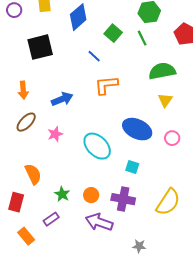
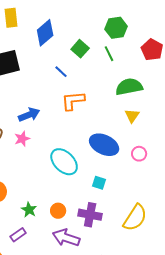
pink star: (55, 134) -> (22, 139), moved

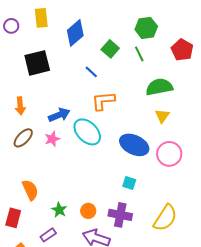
pink circle: (139, 154) -> (169, 154), size x1.6
cyan ellipse: (64, 162) -> (87, 132), moved

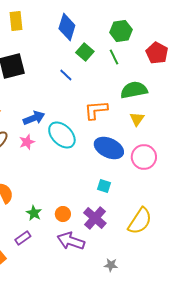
blue diamond: (75, 33) -> (67, 27), moved, turned -32
orange L-shape: (103, 101) -> (96, 110), moved
purple cross: (120, 215) -> (95, 218), turned 30

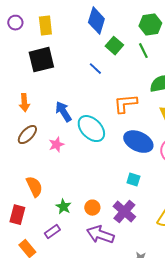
yellow rectangle: (16, 21) -> (45, 26), moved
blue arrow: (34, 118) -> (63, 112), turned -100
pink star: (27, 142) -> (56, 145), moved

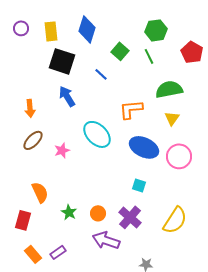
blue diamond: (96, 21) -> (87, 29), moved
black square: (41, 60) -> (62, 61), moved, turned 32
blue arrow: (63, 112) -> (67, 96), moved
purple rectangle: (52, 232) -> (58, 252), moved

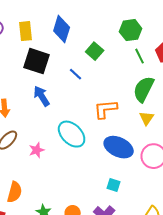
green line: (149, 56) -> (140, 56), moved
green semicircle: (169, 89) -> (144, 89), turned -52
orange semicircle: (40, 192) -> (15, 192), turned 40

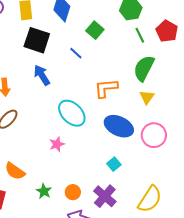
pink star: (37, 150) -> (57, 144), moved
cyan square: (114, 185) -> (114, 164), turned 32
orange semicircle: (15, 192) -> (15, 171), turned 110

